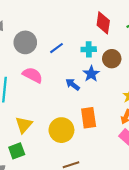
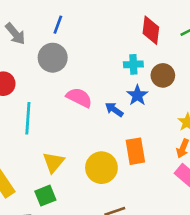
blue line: (57, 48) -> (58, 25), moved, turned -32
pink semicircle: (33, 75) -> (79, 98), moved

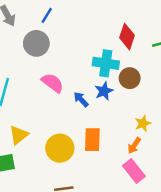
cyan cross: (133, 64) -> (106, 63), size x1.5

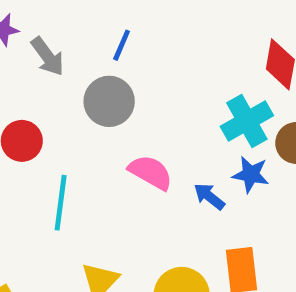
cyan cross: (106, 63) -> (247, 121), turned -30
blue star: (104, 91) -> (251, 174), turned -30

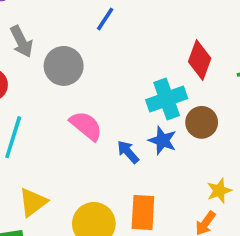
blue line: (122, 45) -> (105, 19), moved
gray arrow: (47, 56) -> (21, 42), moved

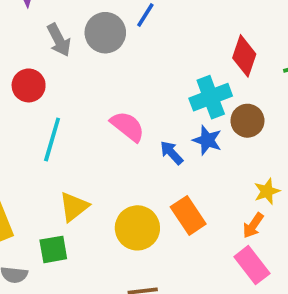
gray circle: (64, 66) -> (105, 33), moved
orange rectangle: (143, 213) -> (188, 215), turned -36

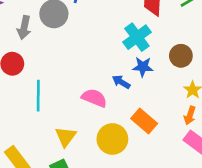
gray arrow: (59, 40) -> (24, 27), turned 55
brown circle: (247, 121) -> (181, 56), moved
pink semicircle: (128, 126) -> (94, 98), moved

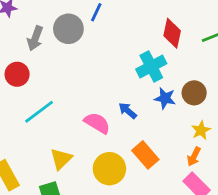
blue star: (143, 67) -> (165, 98), moved
cyan line: (38, 96) -> (39, 112), turned 44

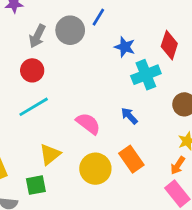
red circle: (17, 74) -> (32, 70), moved
blue star: (165, 98) -> (125, 47), moved
blue arrow: (128, 111) -> (129, 116), moved

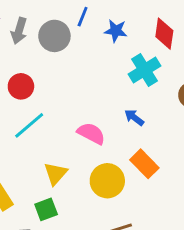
gray arrow: (37, 36) -> (19, 31), moved
blue star: (125, 47) -> (116, 31), moved

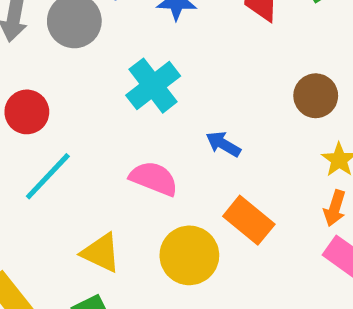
cyan cross: (144, 70) -> (153, 86), moved
yellow triangle: (56, 174) -> (101, 253), turned -40

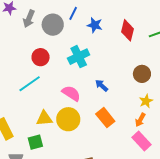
red circle: (27, 112) -> (41, 57), moved
yellow triangle: (101, 253) -> (44, 118), turned -42
yellow circle: (189, 255) -> (68, 119), moved

